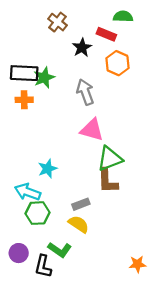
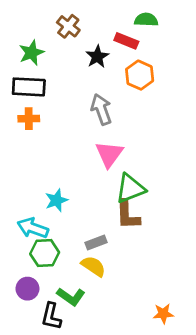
green star: (44, 78) -> (31, 53), moved
pink triangle: (92, 130) -> (109, 154), turned 50
purple circle: (19, 253) -> (27, 289), moved

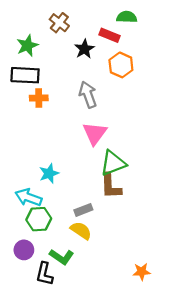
orange cross: (29, 119) -> (39, 98), moved

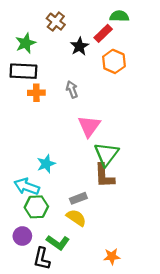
red rectangle: (110, 35) -> (103, 33), turned -66
gray arrow: (88, 95) -> (72, 89), moved, size x0.7
green triangle: (113, 163) -> (106, 154), turned -32
orange star: (142, 272) -> (112, 256), moved

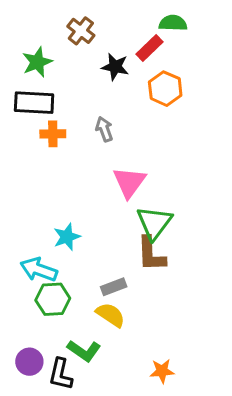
black star: (79, 46) -> (115, 67), turned -30
purple circle: (22, 236) -> (29, 362), moved

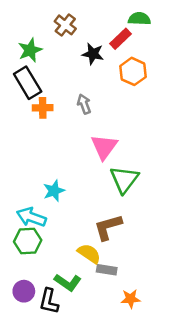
black rectangle: (34, 103) -> (28, 83), turned 56
brown L-shape: (151, 254) -> (108, 227), moved, turned 76
gray rectangle: (114, 287) -> (107, 270), moved, turned 30
green hexagon: (53, 299) -> (28, 241), moved

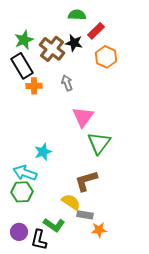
green semicircle: (139, 19) -> (77, 15), moved
brown cross: (65, 25) -> (52, 49), moved, size x1.4
orange star: (131, 299) -> (99, 230), moved

